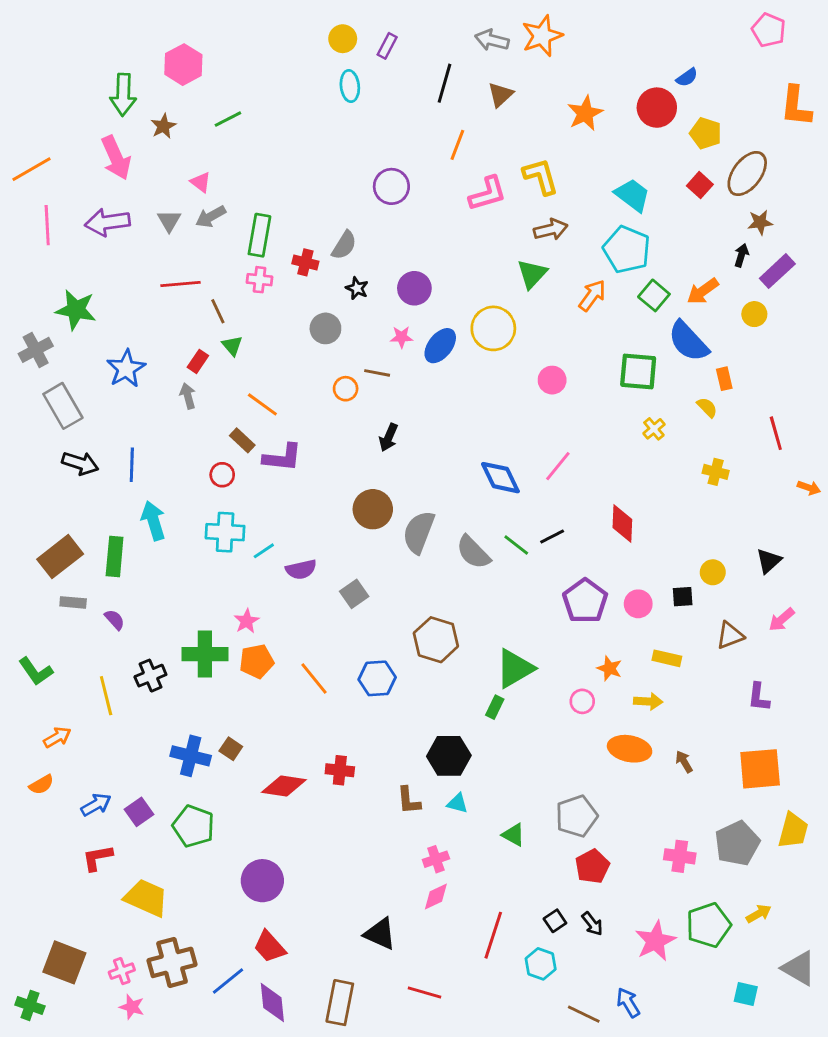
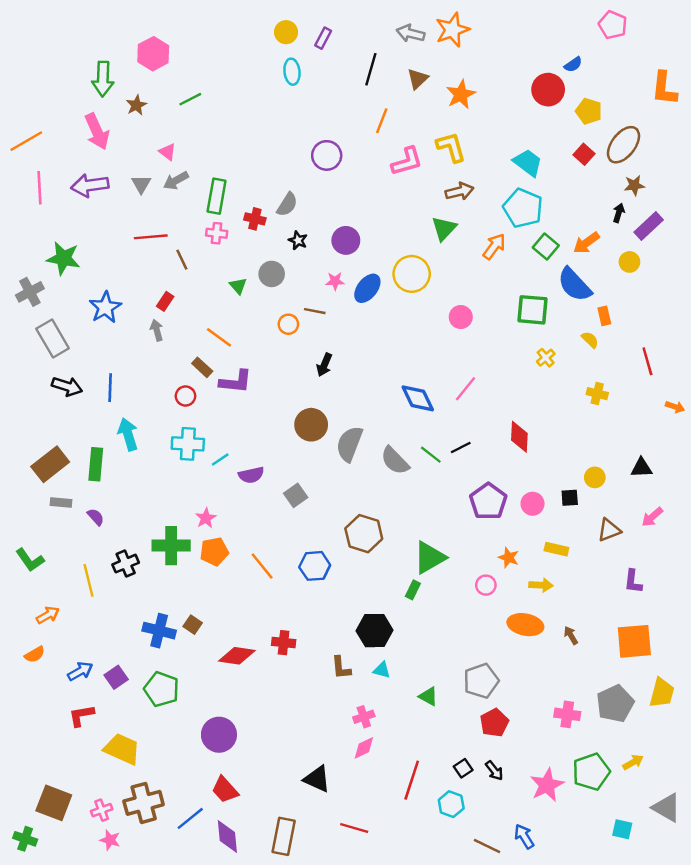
pink pentagon: (769, 30) -> (613, 25), moved
orange star: (585, 113) -> (461, 94), moved
green triangle: (232, 346) -> (238, 286), moved
black triangle: (769, 561) -> (641, 468), turned 40

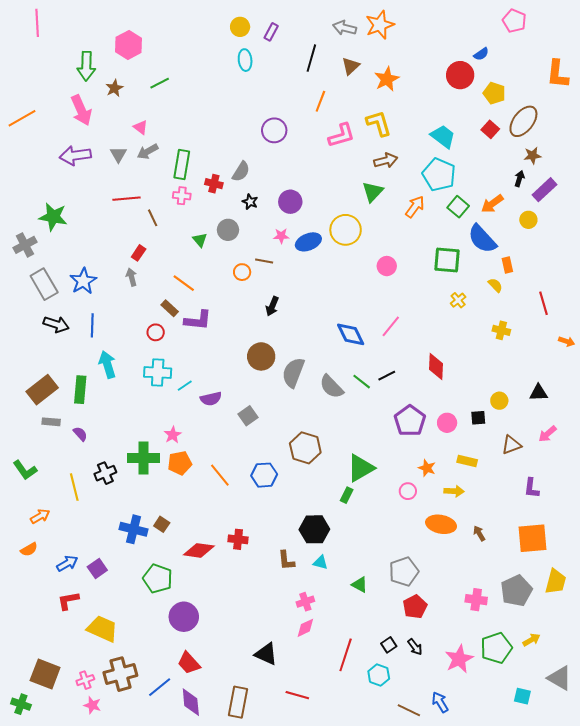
pink line: (39, 188) -> (37, 23), moved
blue ellipse: (367, 288) -> (308, 242), turned 30
blue star: (105, 307) -> (83, 281), moved
green pentagon: (162, 689) -> (158, 579), moved

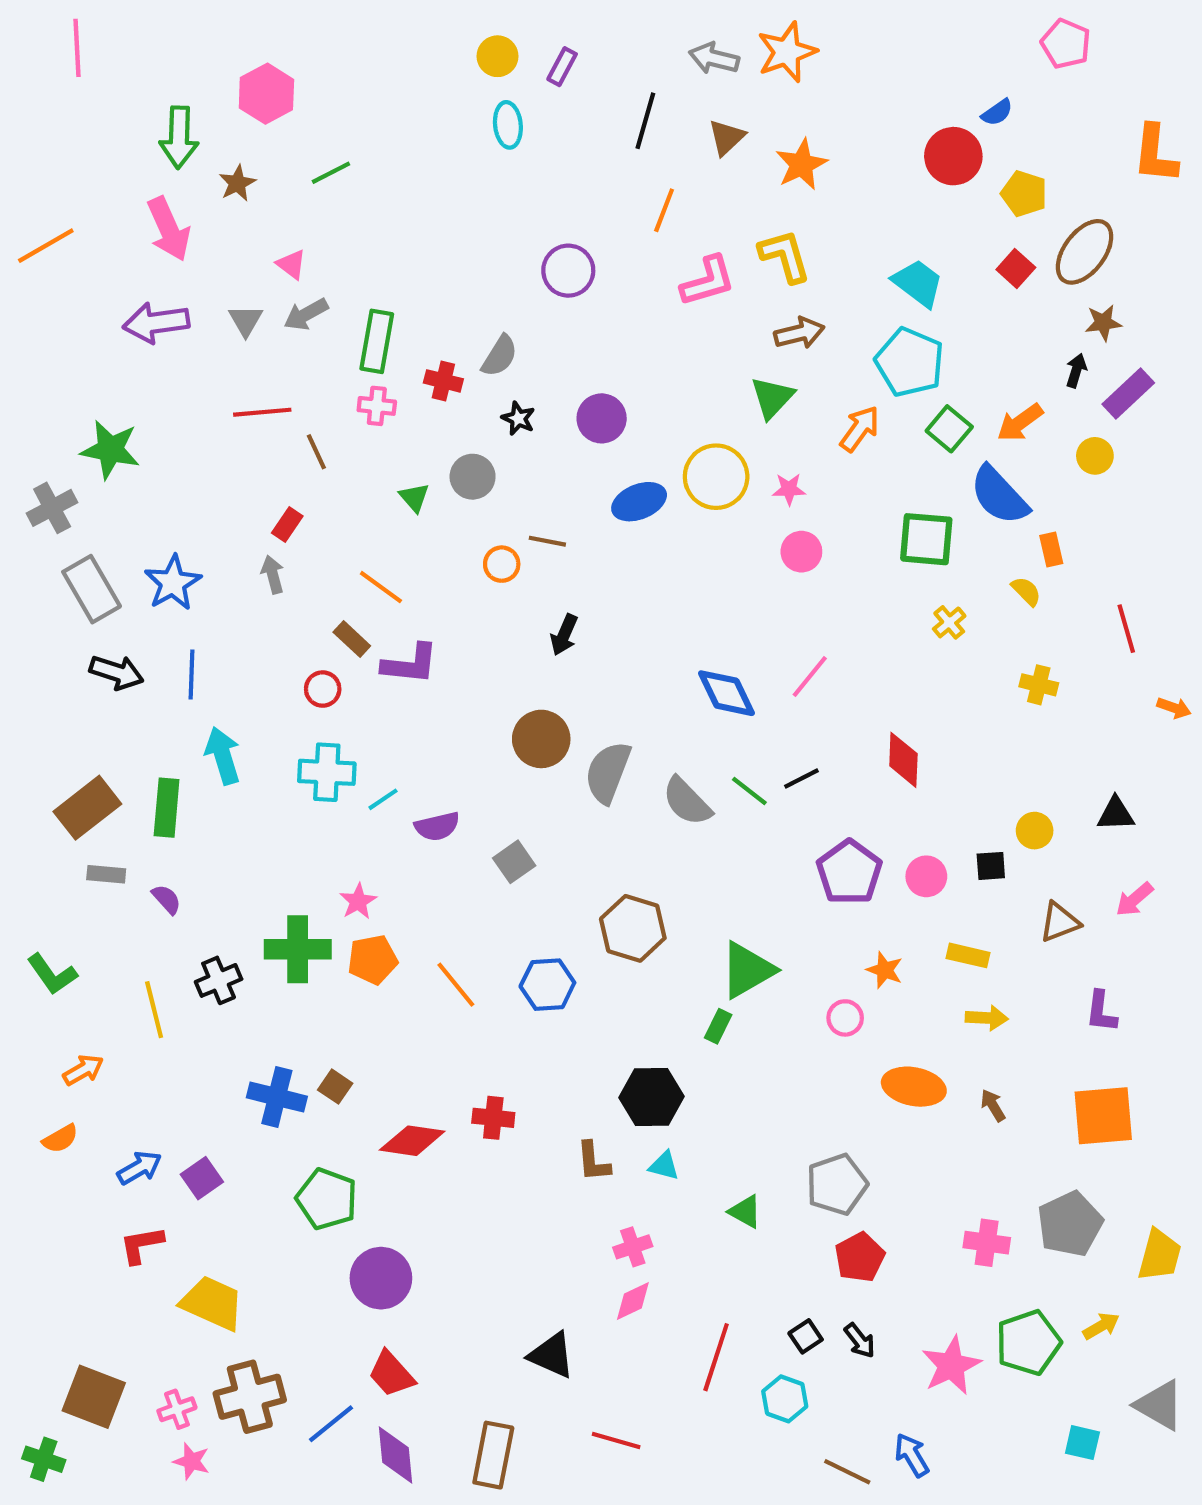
pink star: (281, 236) -> (789, 489), moved
yellow arrow: (454, 491) -> (987, 1018), moved
yellow trapezoid: (556, 582) -> (1159, 1255), moved

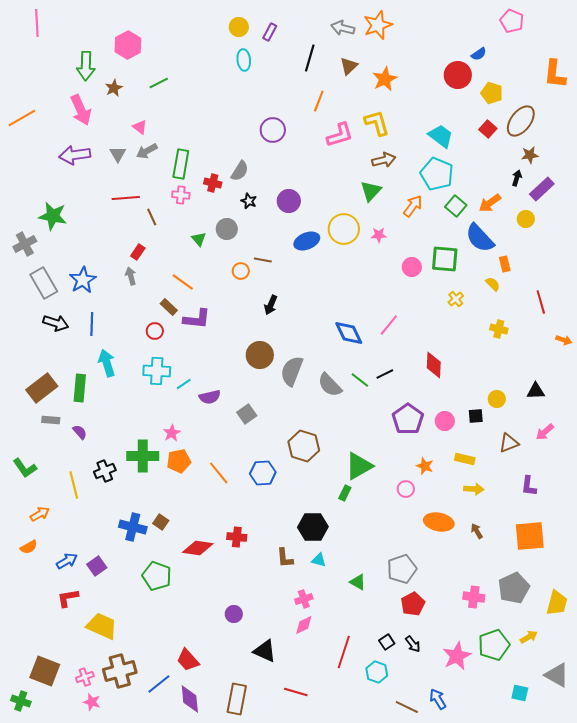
pink circle: (801, 552) -> (412, 267), moved
purple circle: (381, 1278) -> (234, 614), moved, size x0.6

